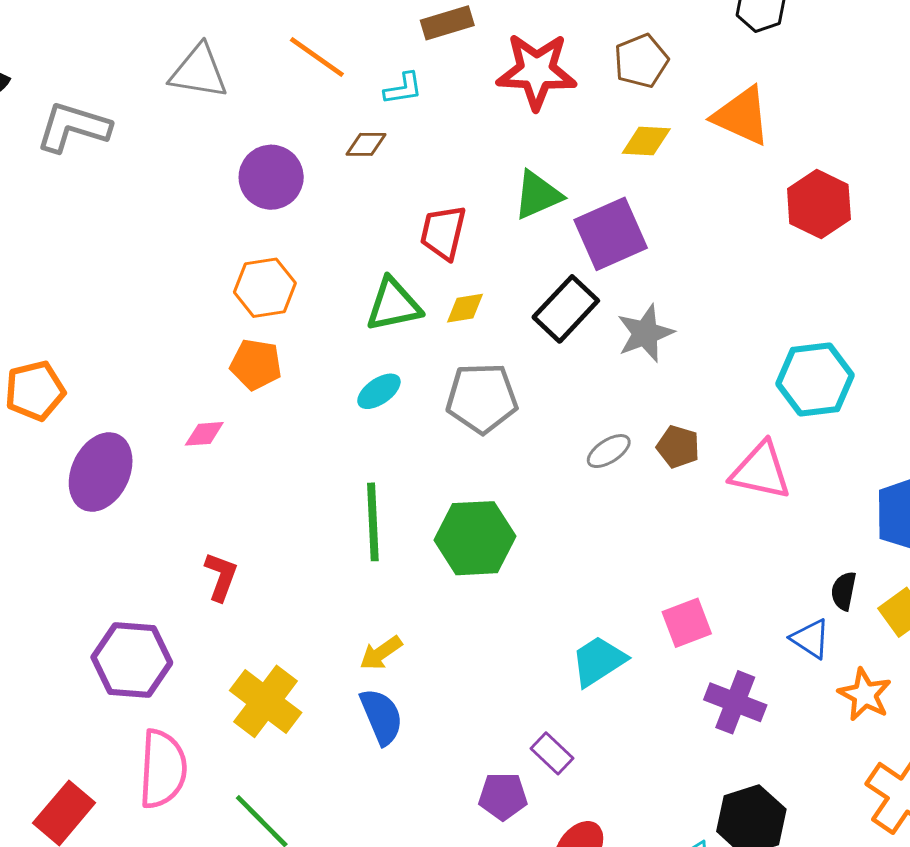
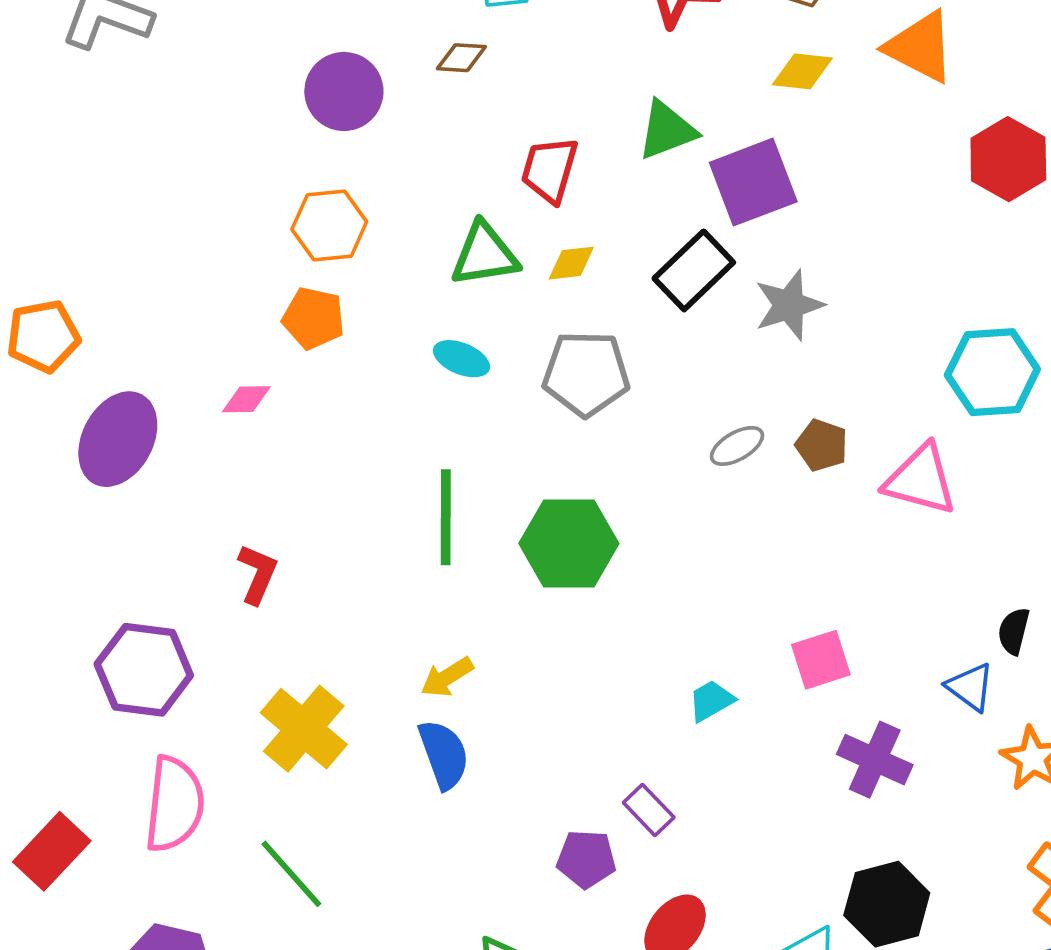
cyan ellipse: (379, 391) -> (461, 359), turned 54
cyan trapezoid: (598, 661) -> (711, 701), size x0.7

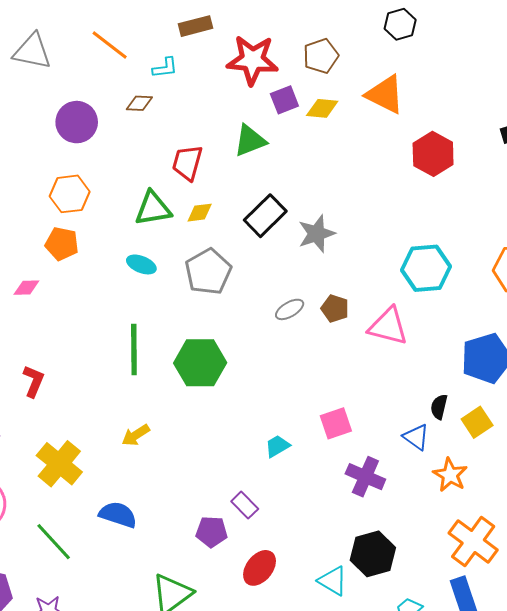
purple square: (753, 182) -> (284, 100), moved, size x0.6
gray pentagon: (586, 374) -> (208, 272), turned -30
blue semicircle: (444, 754) -> (118, 515), moved, turned -51

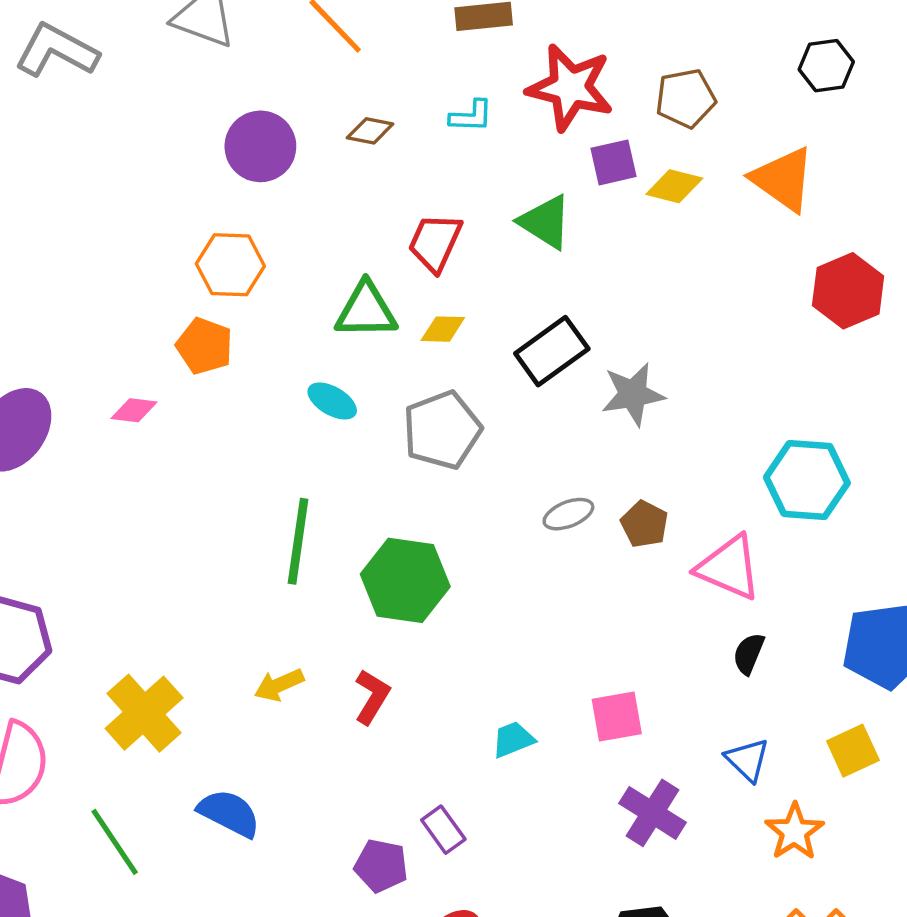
cyan L-shape: (165, 68) -> (471, 116), moved
green triangle: (250, 141) -> (545, 222), turned 45
red L-shape: (34, 381) -> (372, 697), moved
black semicircle: (439, 407) -> (749, 654), moved

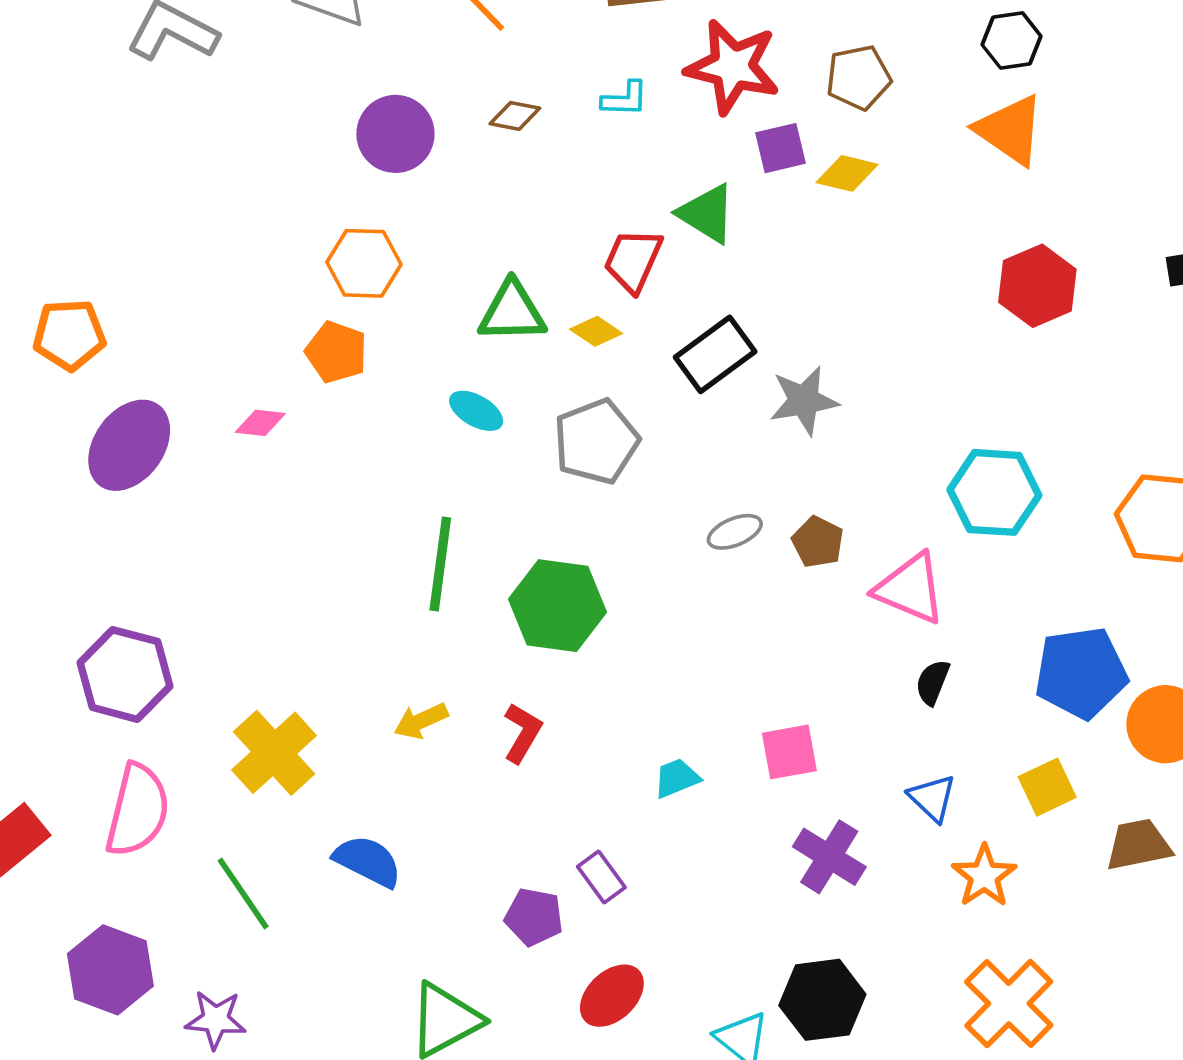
orange triangle: (783, 179) -> (1010, 130), moved
red trapezoid: (435, 243) -> (633, 260), moved
yellow diamond: (443, 329) -> (596, 331), turned 33

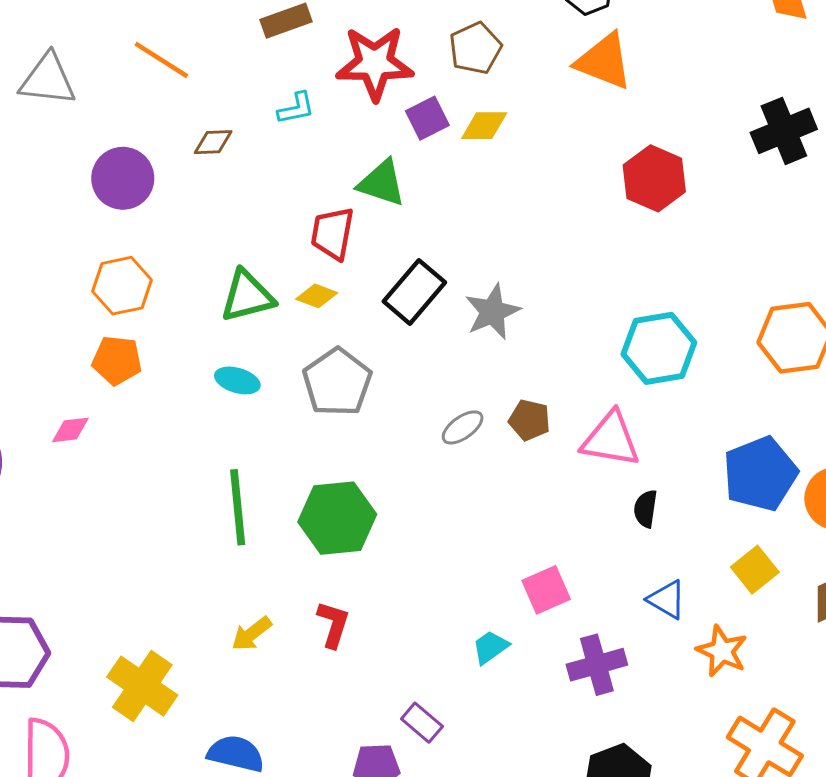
cyan trapezoid: (677, 778) -> (490, 647), moved
purple cross: (829, 857) -> (597, 665), turned -34

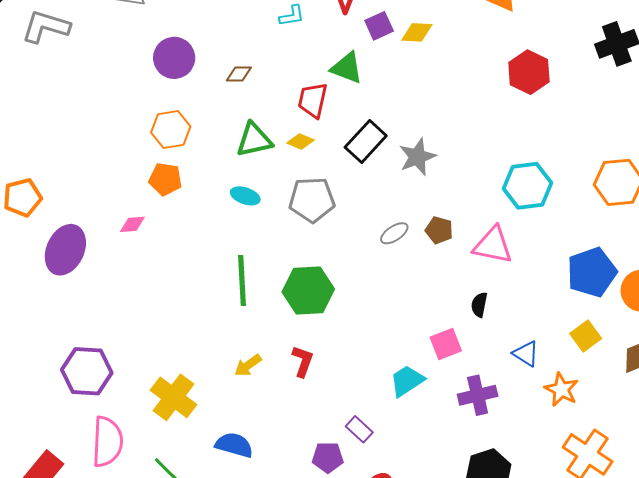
brown diamond: (213, 142) -> (239, 74), moved
gray pentagon: (337, 382) -> (312, 200), turned 30
black semicircle: (646, 509) -> (479, 305), moved
cyan trapezoid: (490, 647) -> (407, 381), size x1.4

